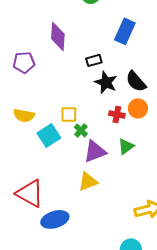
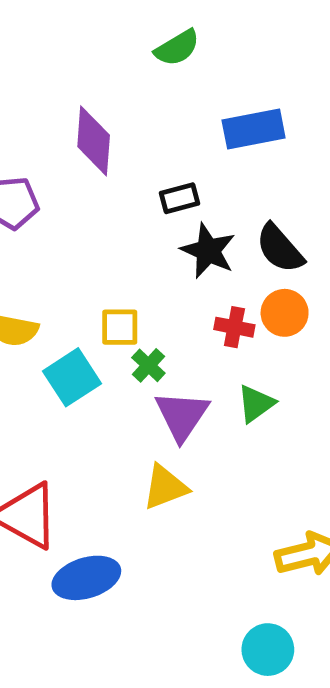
blue rectangle: (125, 31) -> (254, 129), turned 55
purple triangle: (95, 151) -> (182, 416), turned -35

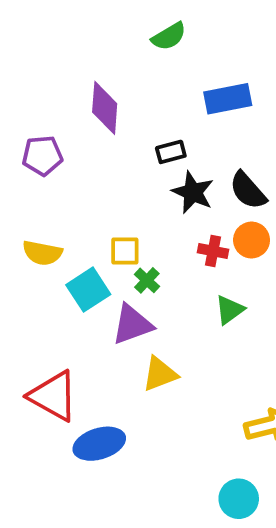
purple triangle: (182, 416) -> (132, 324), moved, turned 36

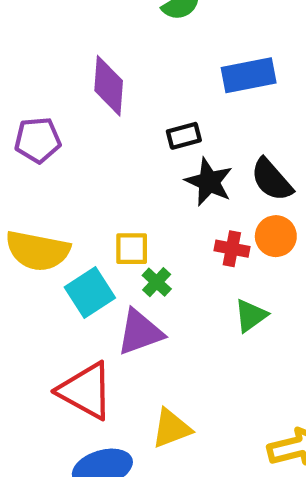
yellow semicircle: (42, 253) -> (38, 251), size x1.4
yellow triangle: (160, 374) -> (171, 428), moved
red triangle: (53, 396) -> (86, 391), moved

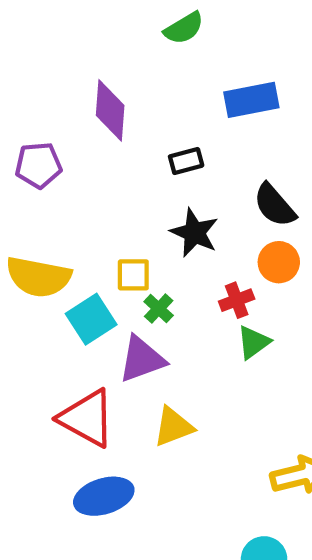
black star: (209, 182) -> (194, 233), moved
red cross: (232, 249) -> (237, 300), moved, turned -32
yellow triangle: (171, 428) -> (173, 427), moved

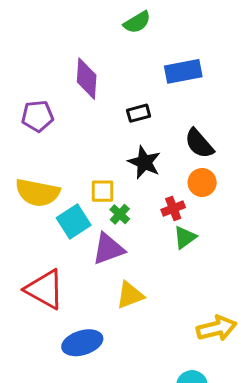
red triangle: (87, 418) -> (45, 289), moved

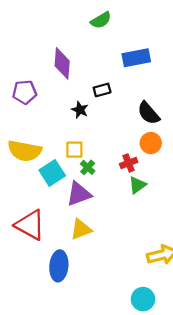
black star: (144, 162) -> (80, 110), moved, size x0.7
yellow triangle: (130, 295) -> (81, 229), moved
blue ellipse: (82, 343) -> (59, 266), turned -68

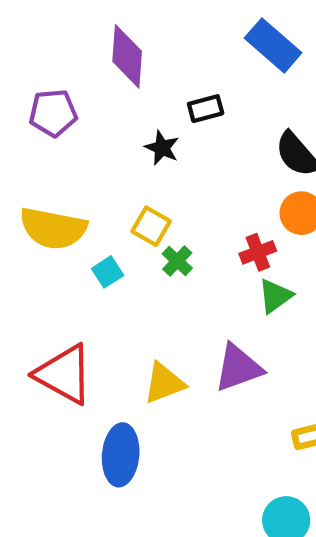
blue rectangle: (136, 58) -> (273, 45), turned 52
yellow square: (74, 150) -> (151, 226), turned 30
cyan square: (52, 173) -> (108, 272), size x0.6
purple triangle: (79, 194) -> (238, 368), moved

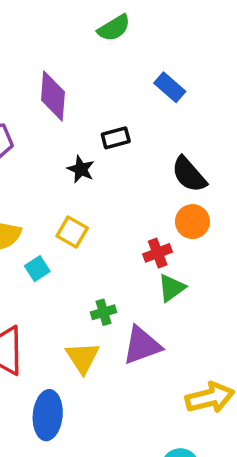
blue rectangle: (273, 45) -> (170, 87), size x0.7
green cross: (177, 261) -> (104, 312), moved, turned 30
yellow triangle: (164, 383) -> (83, 358), turned -42

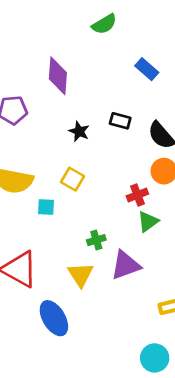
black rectangle: (116, 138) -> (120, 121), moved, turned 30
cyan square: (37, 269) -> (46, 207), turned 36
blue ellipse: (48, 415) -> (54, 318), turned -36

